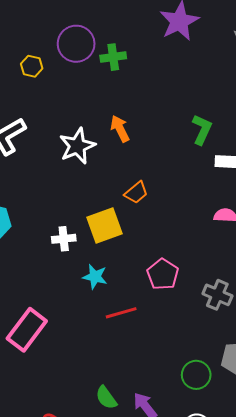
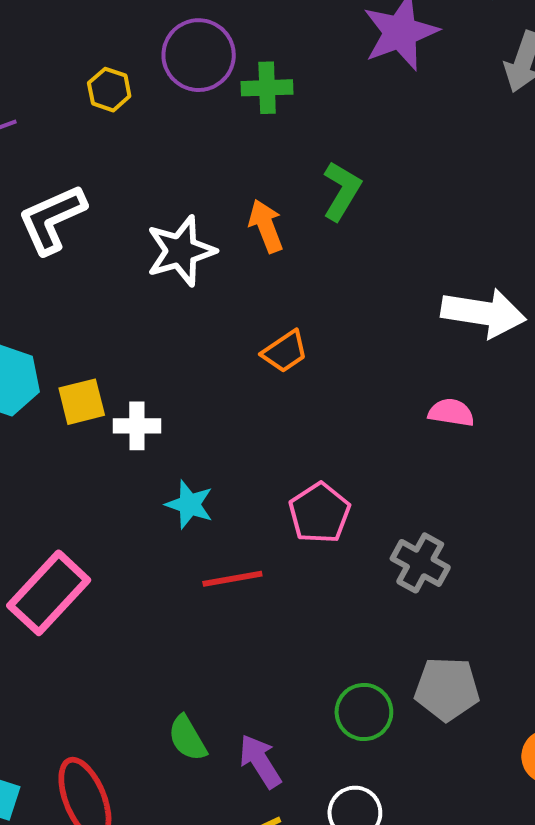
green L-shape: (202, 129) -> (342, 191), moved
yellow square: (105, 226) -> (82, 402), moved, size x0.7

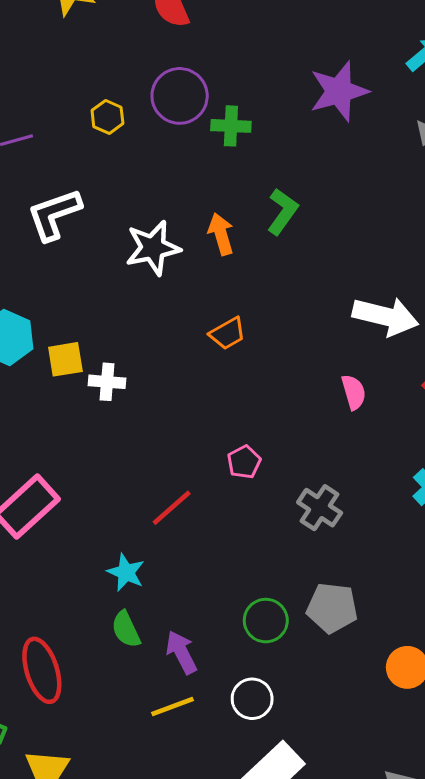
pink semicircle: (451, 413) -> (354, 392), turned 60
cyan star: (189, 504) -> (126, 572), moved
pink pentagon: (320, 513) -> (244, 462), size x0.7
red line: (232, 579) -> (172, 508), turned -36

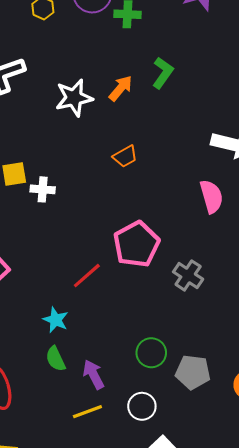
orange arrow: (221, 234) -> (121, 88), turned 56
pink semicircle: (354, 392) -> (211, 196), size x1.4
pink pentagon: (244, 462) -> (136, 244), size x2.0
gray pentagon: (332, 608) -> (193, 372), moved

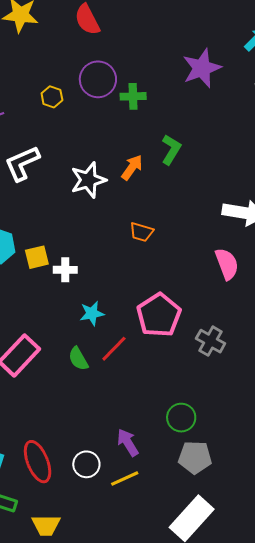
orange trapezoid: (125, 156) -> (141, 232), turned 50
cyan star: (56, 320) -> (92, 313), moved, turned -30
green semicircle: (56, 359) -> (78, 359), moved
gray pentagon: (193, 372) -> (195, 457), moved
white circle: (142, 406) -> (86, 464), moved

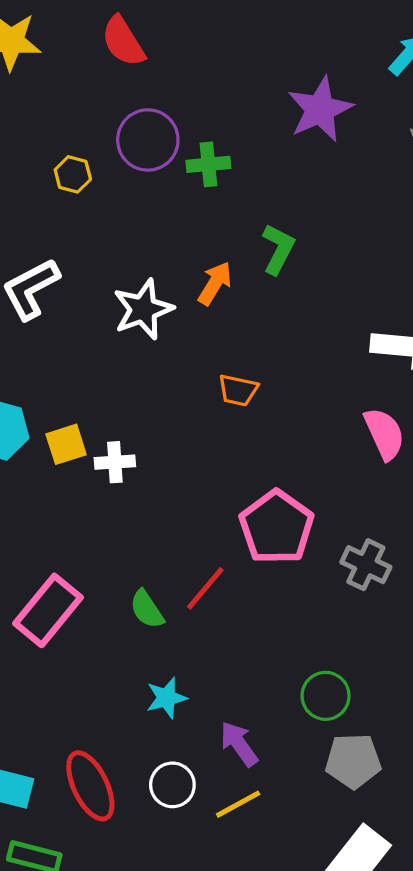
cyan star: (92, 313) -> (166, 698), moved

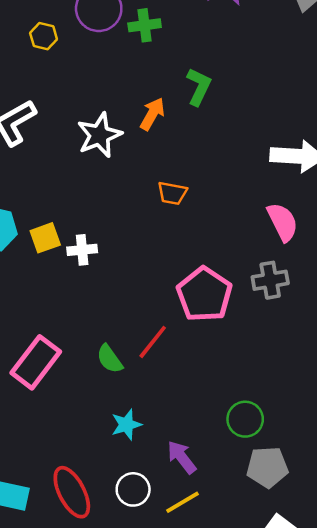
gray cross: (366, 565) -> (270, 280), moved, turned -33

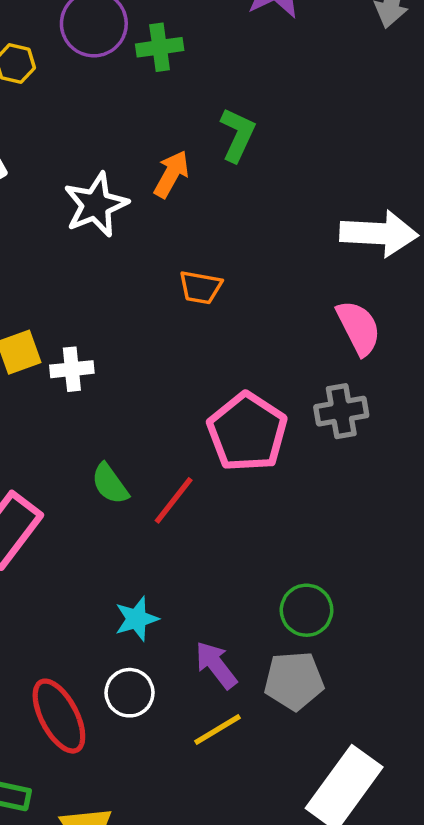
green semicircle: (110, 359) -> (110, 484), moved
gray pentagon: (267, 467) -> (294, 681), moved
white circle: (133, 489) -> (130, 693), moved

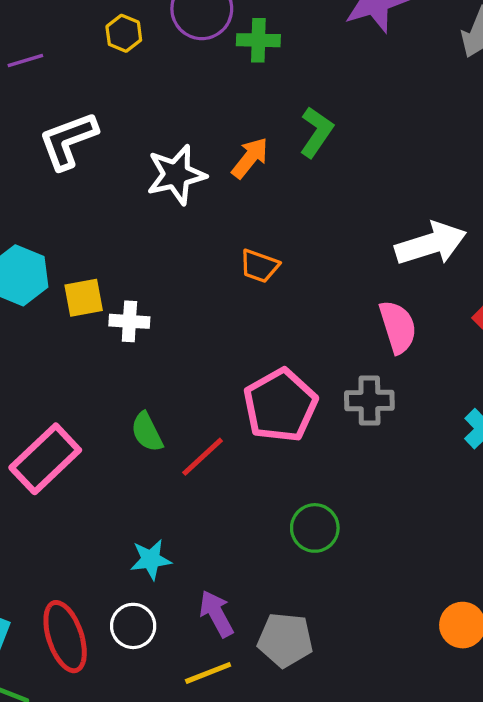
white arrow: (379, 233) -> (431, 244), turned -30
green circle: (306, 610) -> (315, 528), moved

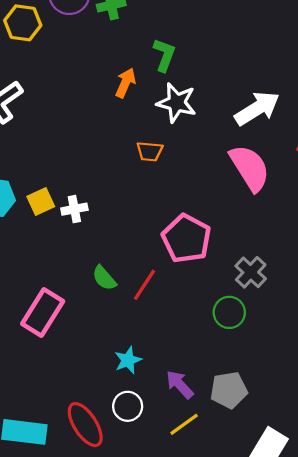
yellow hexagon: (124, 33) -> (23, 23), size x1.5
white star: (176, 175) -> (177, 103), moved, turned -30
pink semicircle: (398, 327) -> (250, 168), size x1.4
gray cross: (369, 401) -> (251, 272), moved, turned -32

